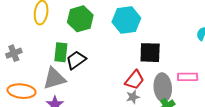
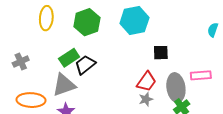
green rectangle: (61, 52) -> (69, 58), turned 54
black square: (150, 53) -> (161, 53), size x0.7

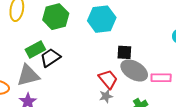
red trapezoid: (146, 82) -> (108, 79), turned -80
gray ellipse: (176, 88) -> (134, 70), moved, turned -56

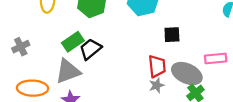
gray ellipse: (134, 70) -> (187, 74), moved
red trapezoid: (108, 79) -> (157, 66), turned 40

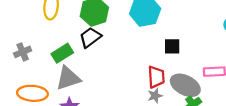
green rectangle: (73, 42) -> (62, 53), moved
black trapezoid: (90, 49) -> (90, 37), moved

